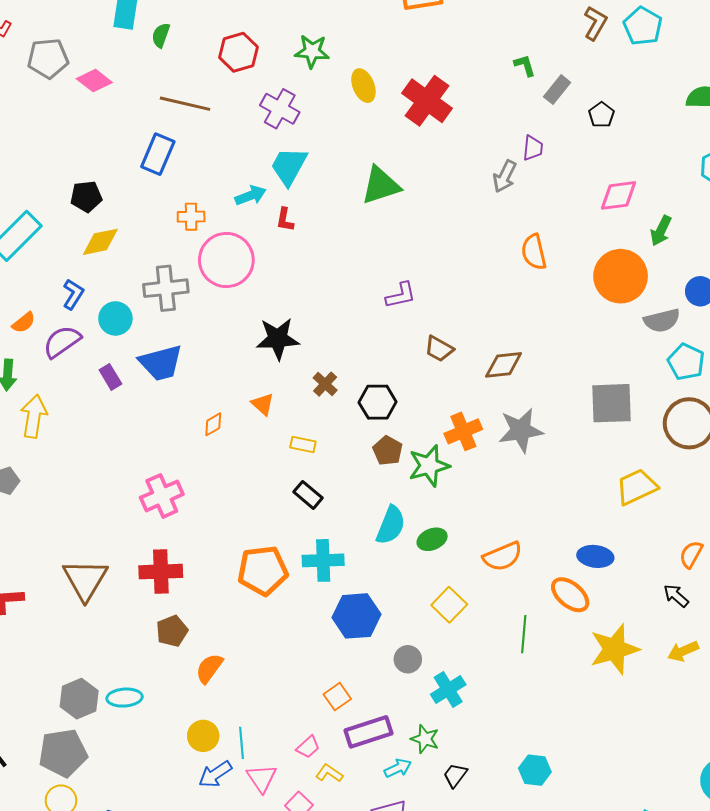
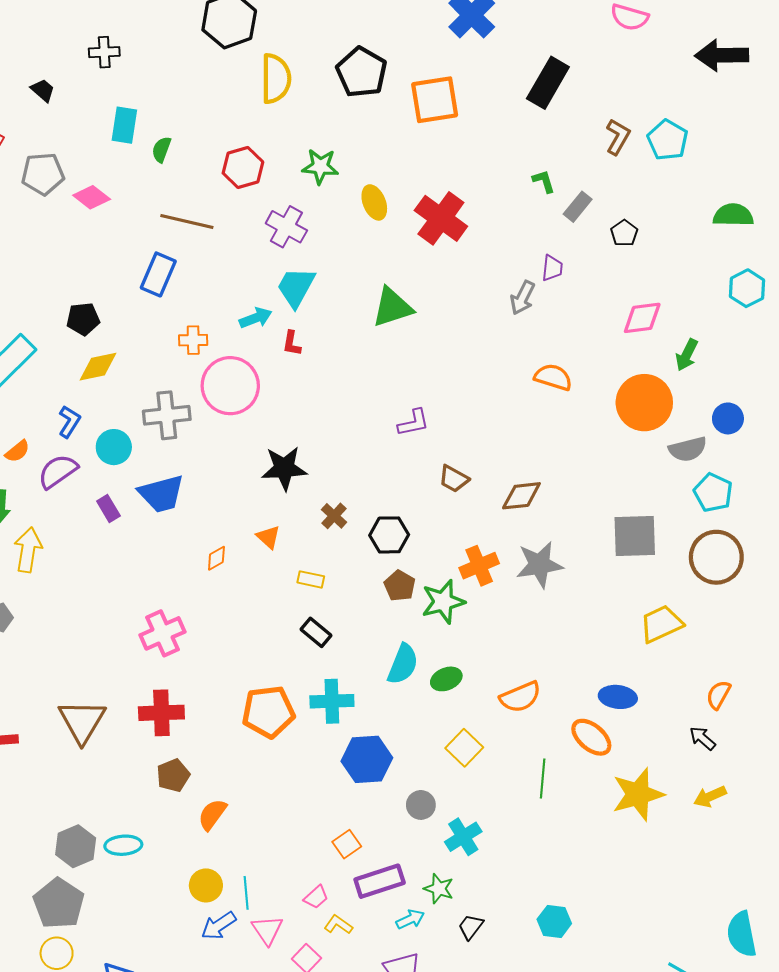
orange semicircle: (534, 252) -> (553, 377), turned 120
gray pentagon: (63, 753) -> (59, 903), turned -30

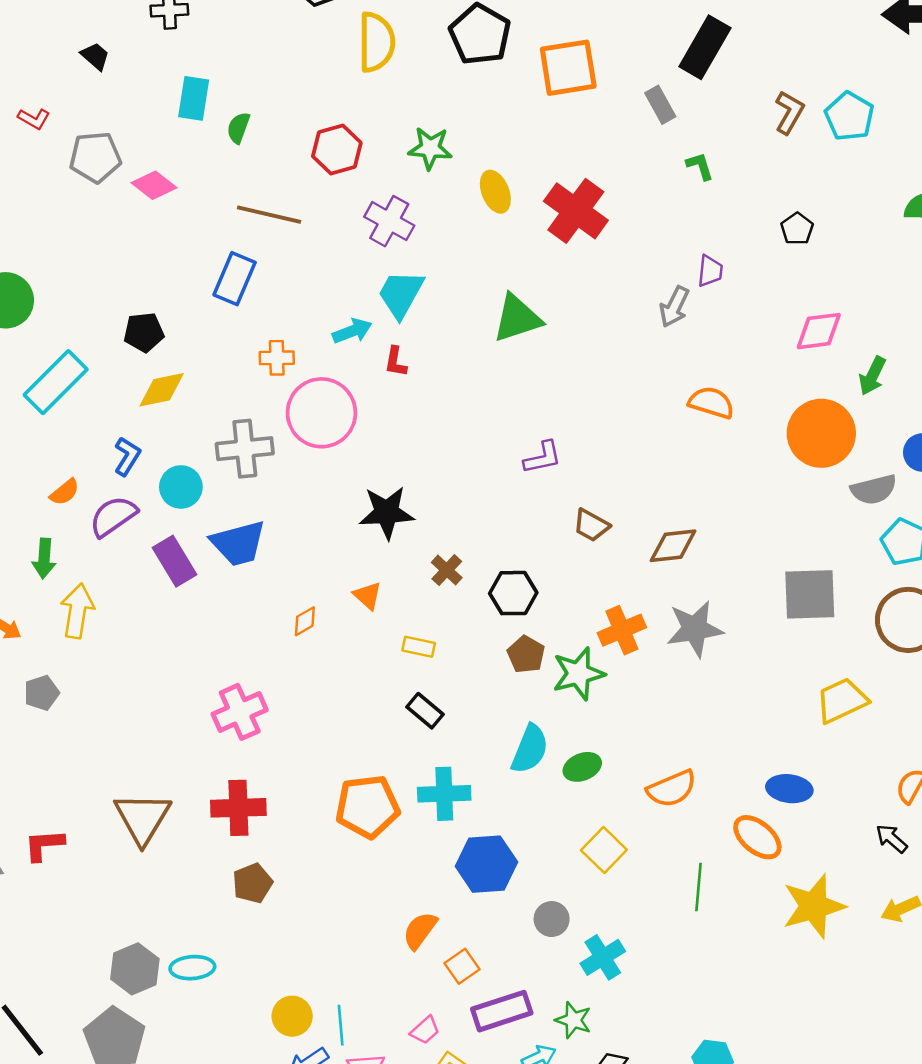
gray rectangle: (578, 207) -> (660, 105), moved, turned -68
purple rectangle: (108, 508) -> (174, 561), size x1.5
orange semicircle: (212, 814) -> (420, 931), moved

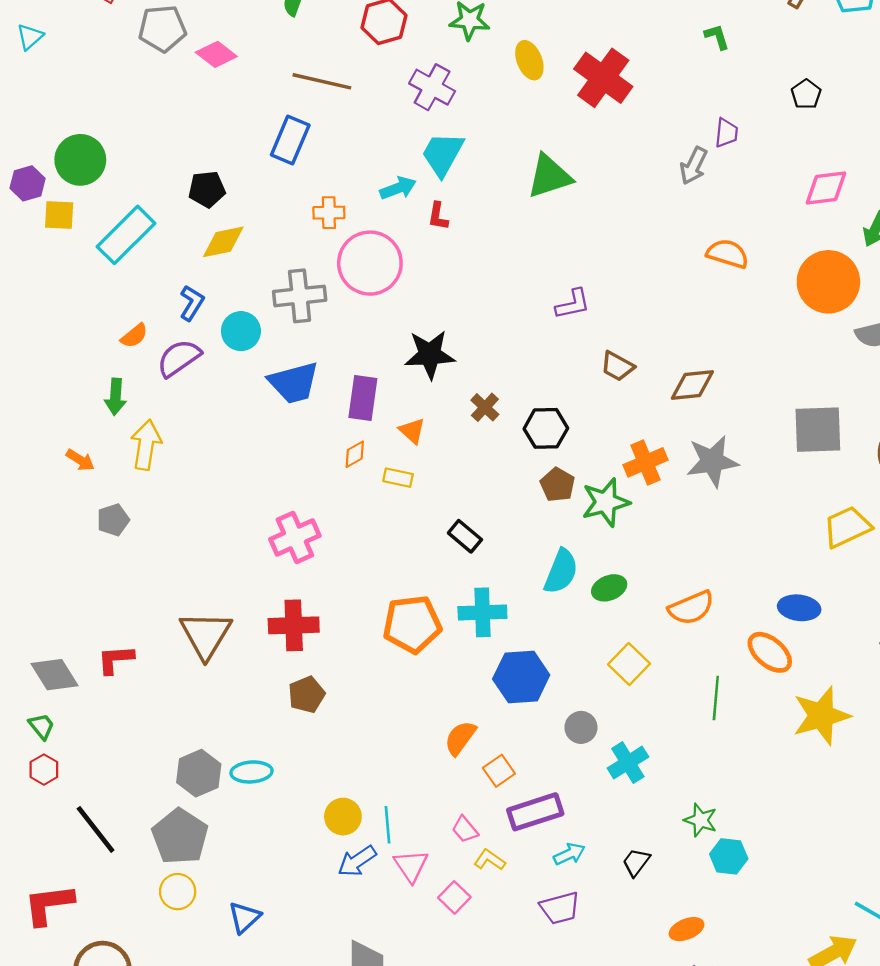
purple rectangle: (174, 561) -> (363, 398), moved, turned 39
yellow rectangle: (419, 647) -> (398, 478), moved
green star: (573, 1020) -> (701, 820), moved
pink trapezoid: (425, 1030) -> (465, 829), turned 92

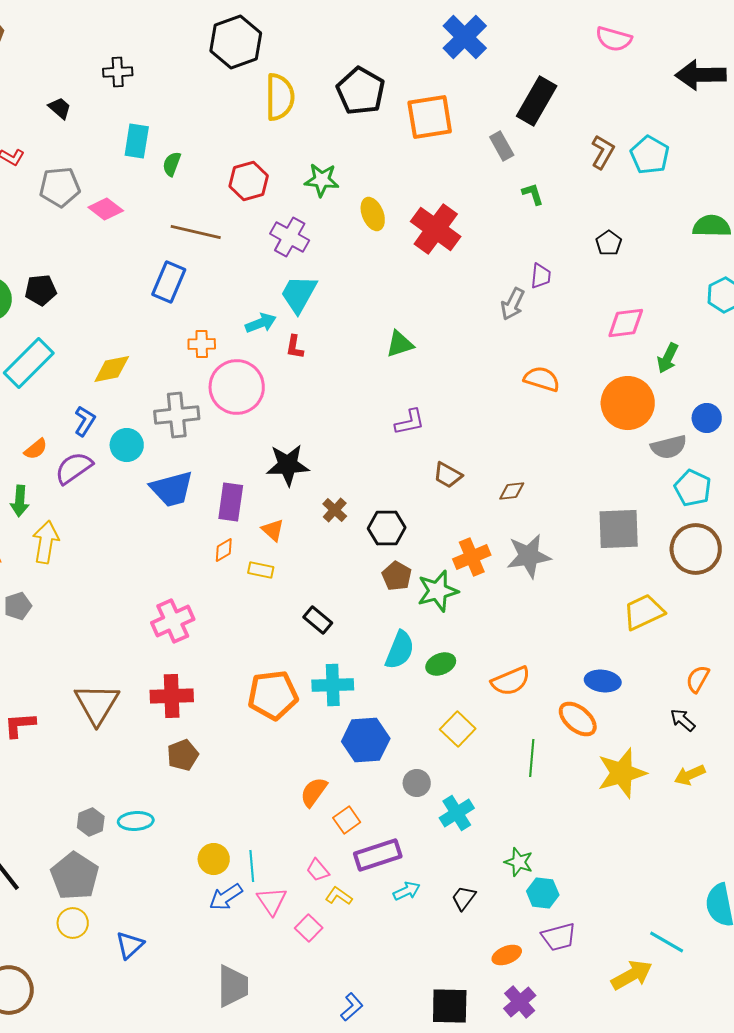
green triangle: (549, 176) -> (400, 344), moved, size x0.7
black pentagon: (207, 189) -> (41, 290), moved
brown diamond: (692, 385) -> (512, 491), size x0.7
gray hexagon: (199, 773) -> (91, 822), size x0.7
purple trapezoid: (560, 908) -> (559, 937), moved

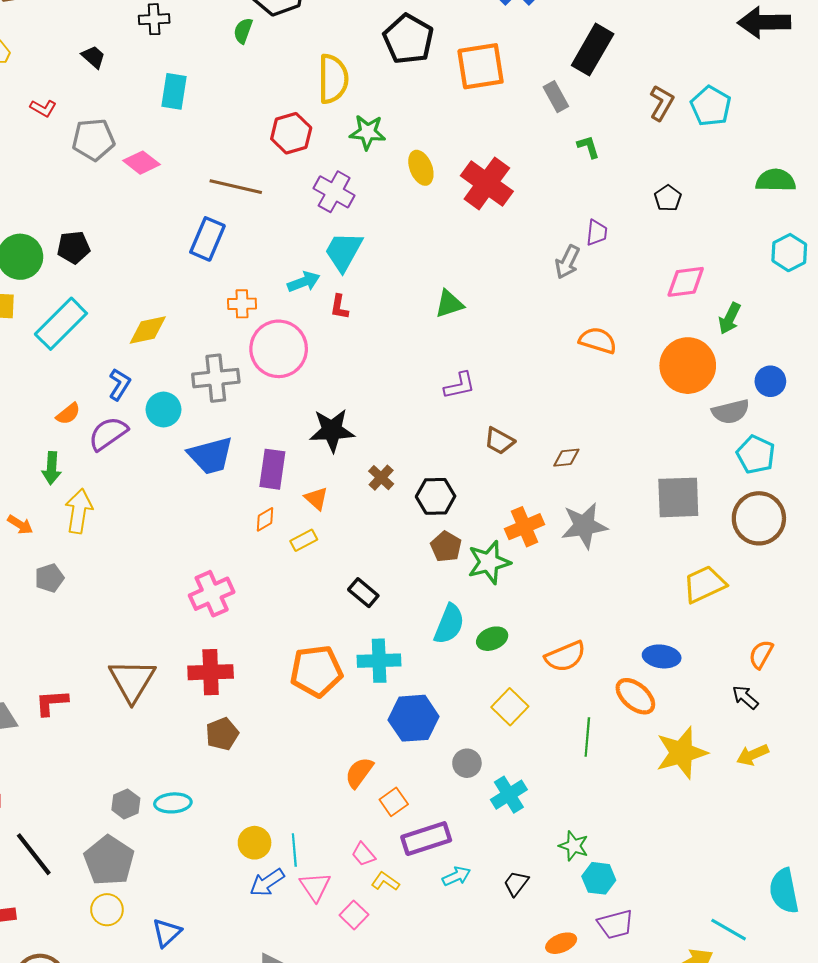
yellow semicircle: (280, 97) -> (333, 79), moved
green semicircle: (172, 164) -> (243, 31), moved
yellow rectangle: (261, 570) -> (304, 540), turned -40

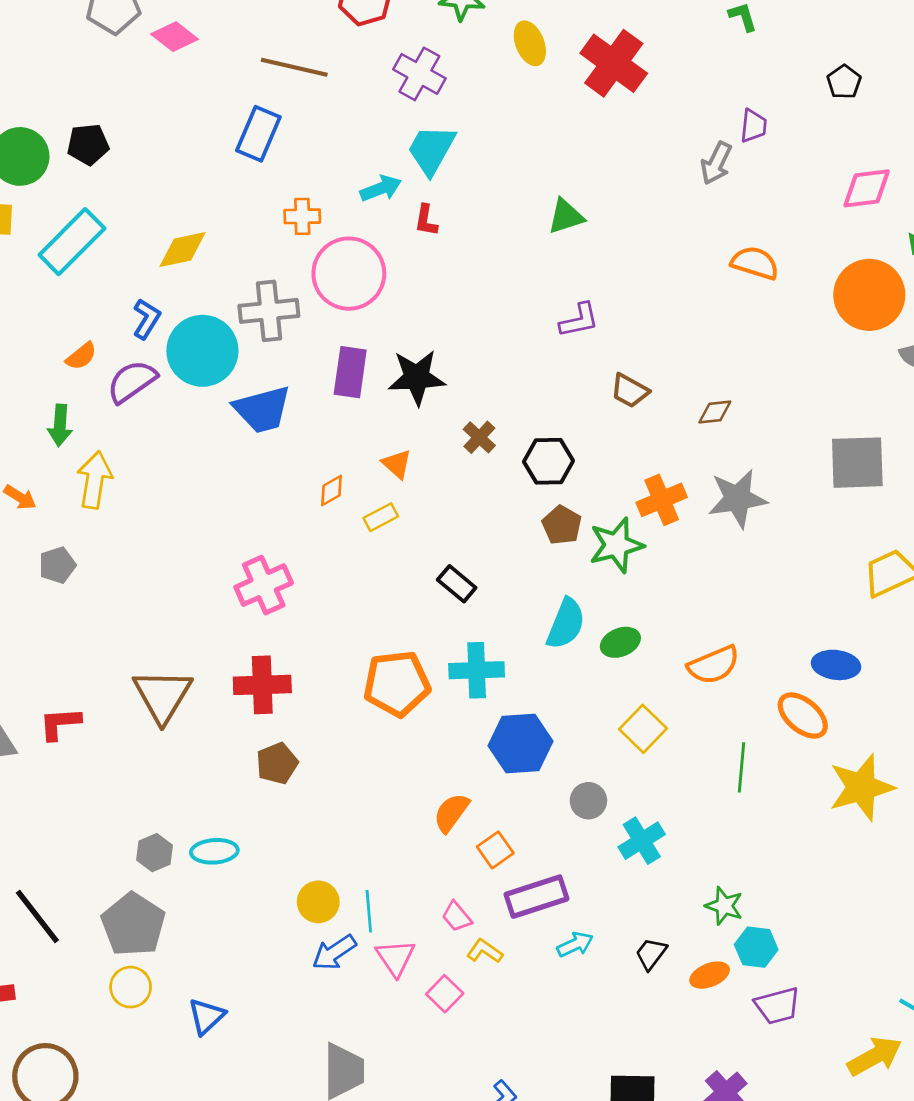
cyan circle: (163, 410) -> (202, 351), size x1.6
purple rectangle: (272, 469) -> (350, 372), moved
orange ellipse: (561, 943) -> (710, 975), moved

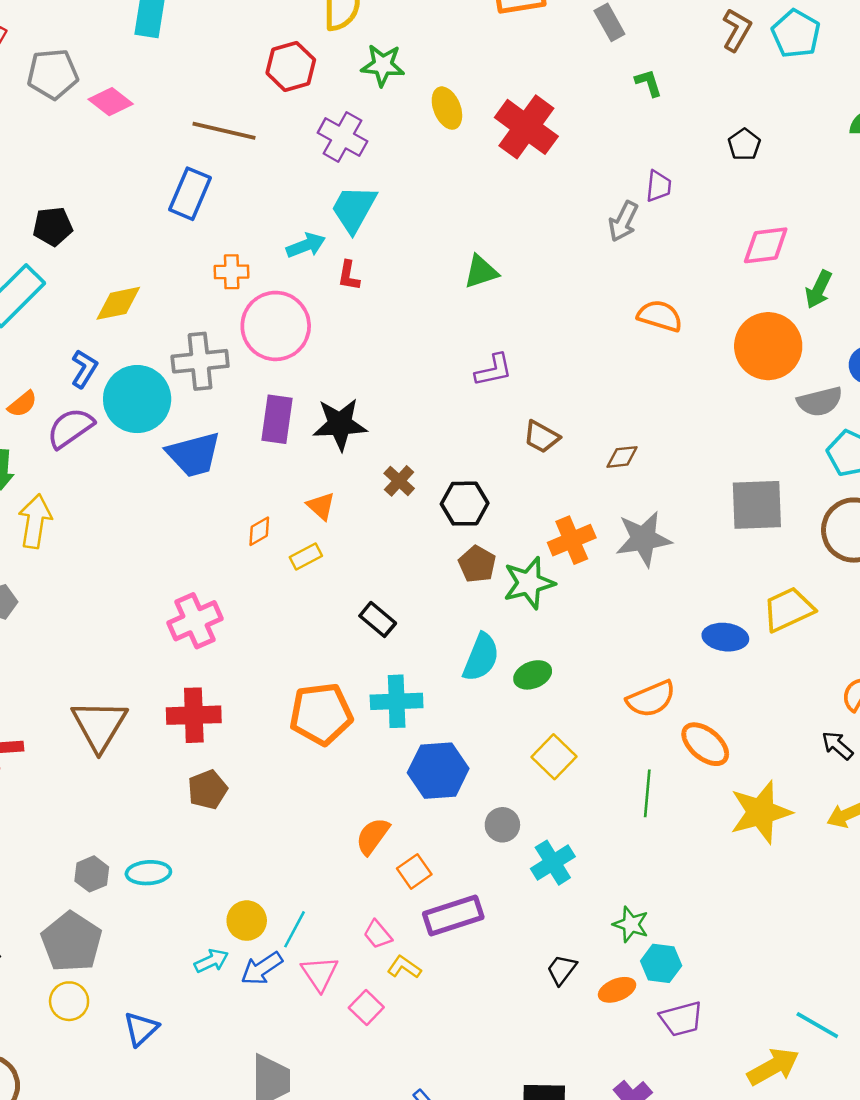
black pentagon: (88, 144) -> (53, 226), moved
orange semicircle: (714, 665) -> (651, 699), moved
blue ellipse: (836, 665) -> (725, 637), moved
cyan line: (369, 911) -> (295, 929), turned 33
cyan arrow: (575, 944) -> (211, 961), moved

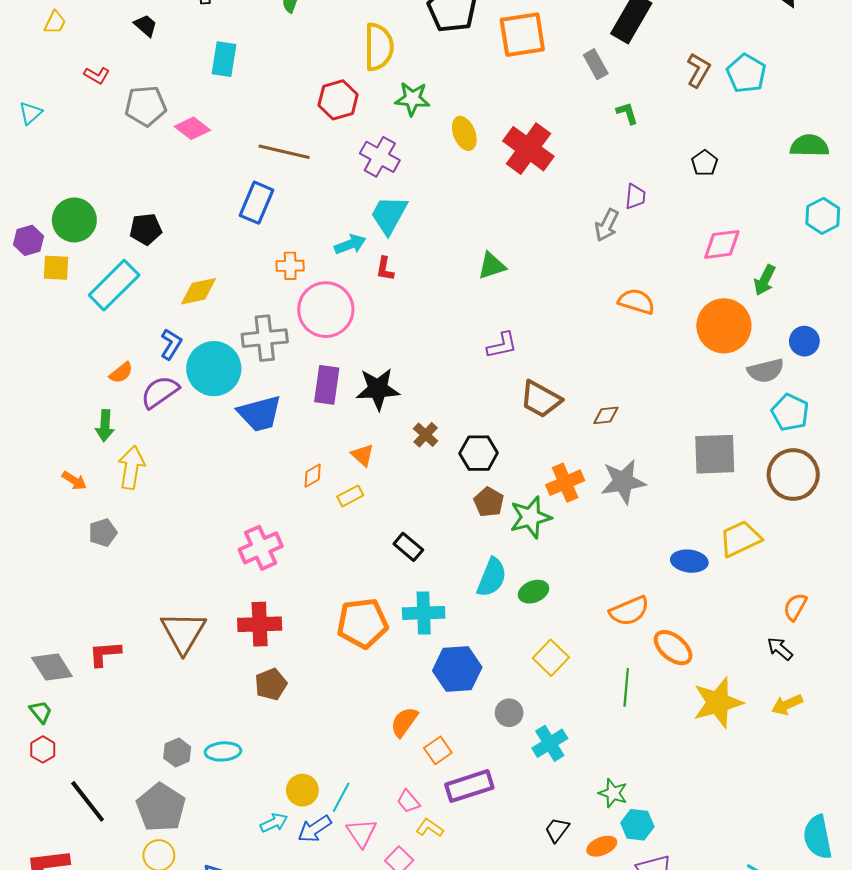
brown trapezoid: (541, 437) -> (541, 399), size x1.4

